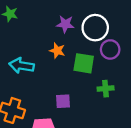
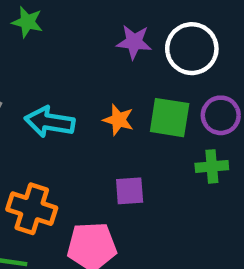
purple circle: (110, 49) -> (221, 115), moved
orange star: (57, 51) -> (118, 120), moved

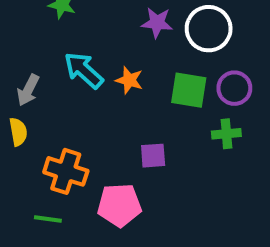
orange star: (118, 120) -> (129, 80), moved
cyan arrow: (50, 122) -> (84, 70), moved, turned 33

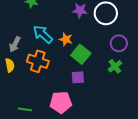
green square: (189, 90) -> (81, 54), moved, turned 30
green cross: (226, 134) -> (115, 66), turned -32
orange cross: (66, 171) -> (38, 61), moved

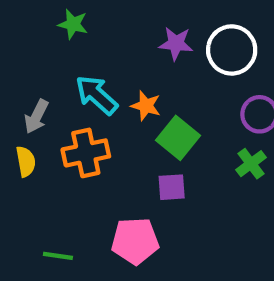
orange cross: (38, 61) -> (86, 153), turned -30

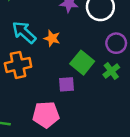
green square: (178, 138) -> (82, 63), moved

